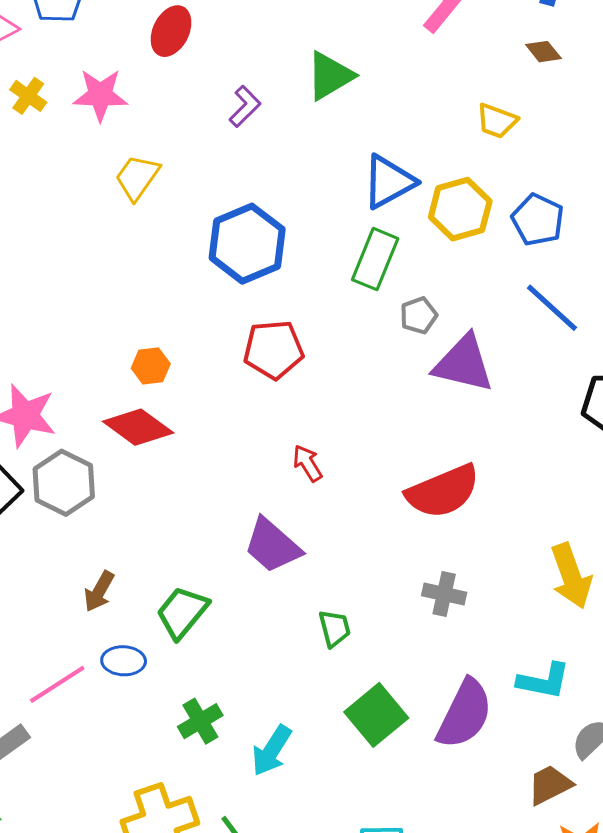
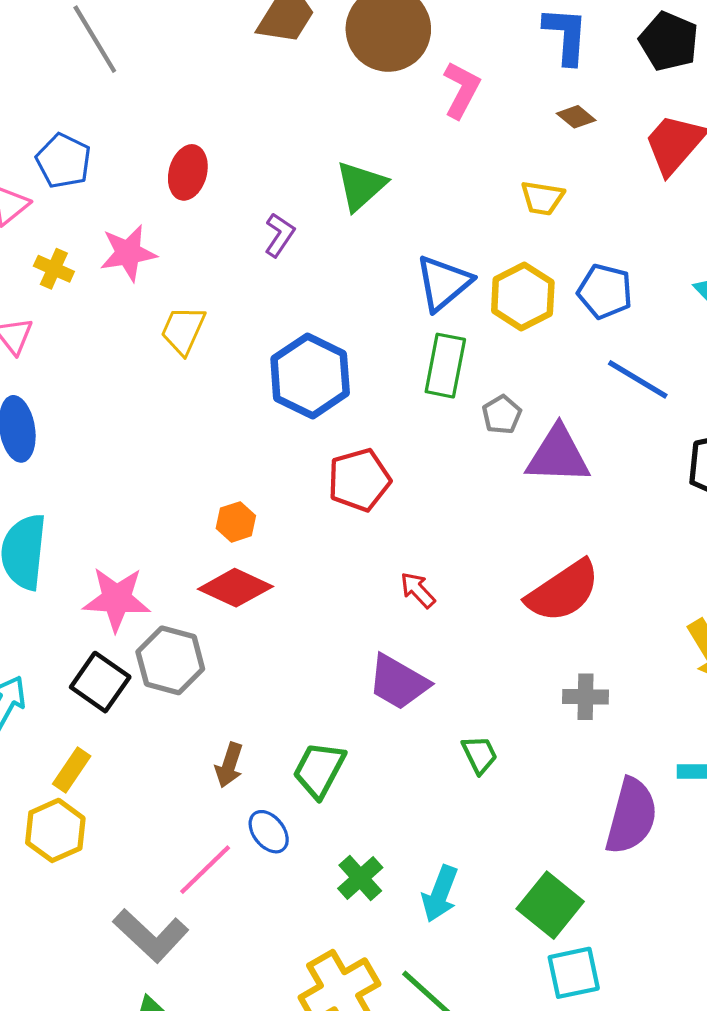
blue ellipse: (124, 661) -> (269, 832), turned 60
green square: (376, 715) -> (550, 905), moved

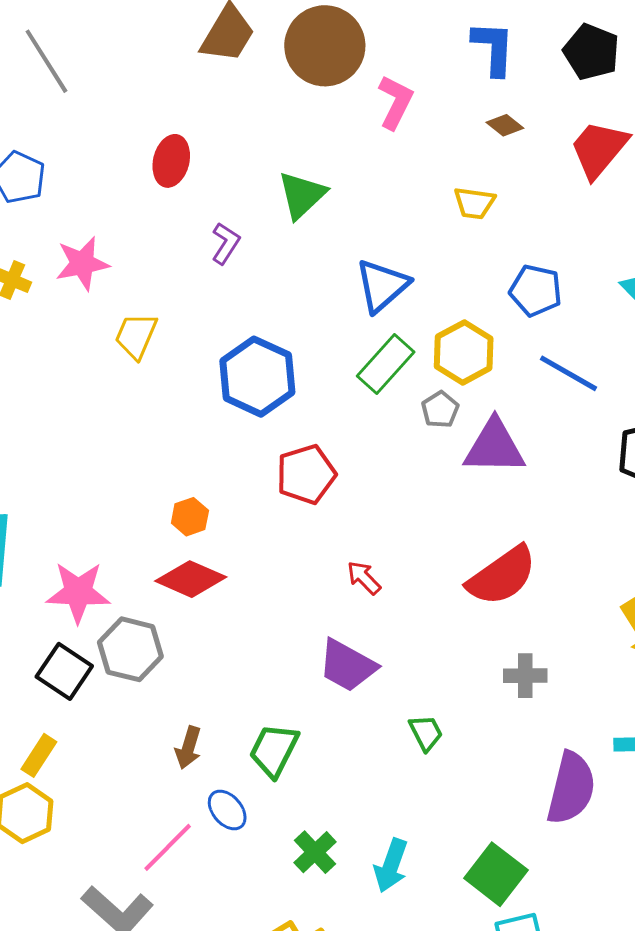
red ellipse: (188, 172) -> (171, 161), moved
yellow hexagon: (523, 297) -> (464, 352), moved
green rectangle: (445, 366) -> (386, 364), turned 32

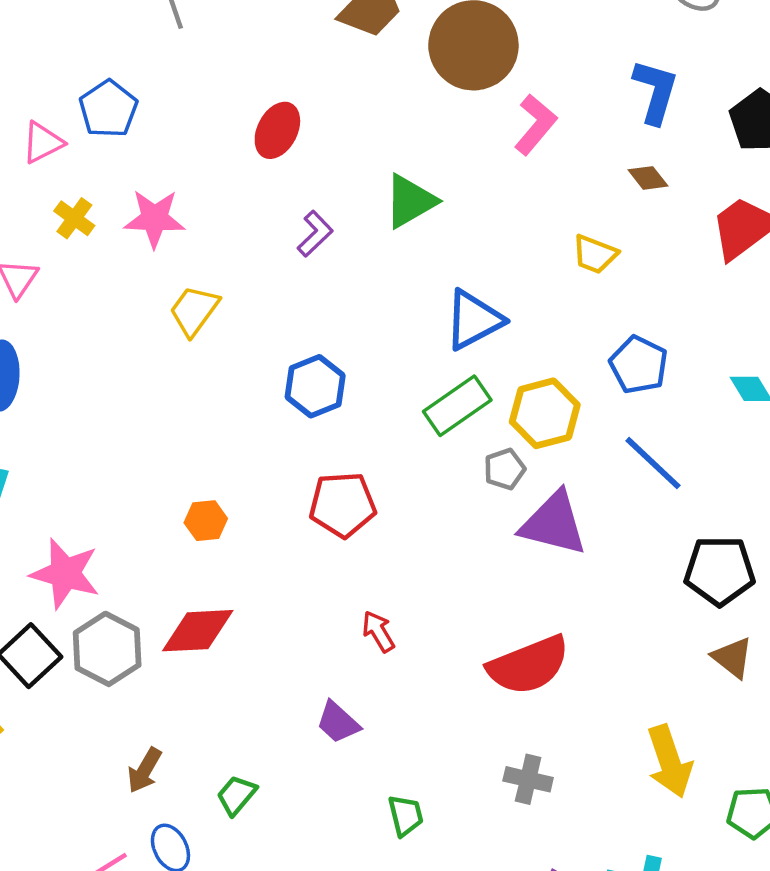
blue hexagon: (257, 377) -> (315, 386), size x0.7
red diamond: (191, 579) -> (198, 631), moved, turned -40
purple trapezoid: (347, 665) -> (338, 722), size x0.7
green trapezoid: (274, 750) -> (236, 795), size x0.7

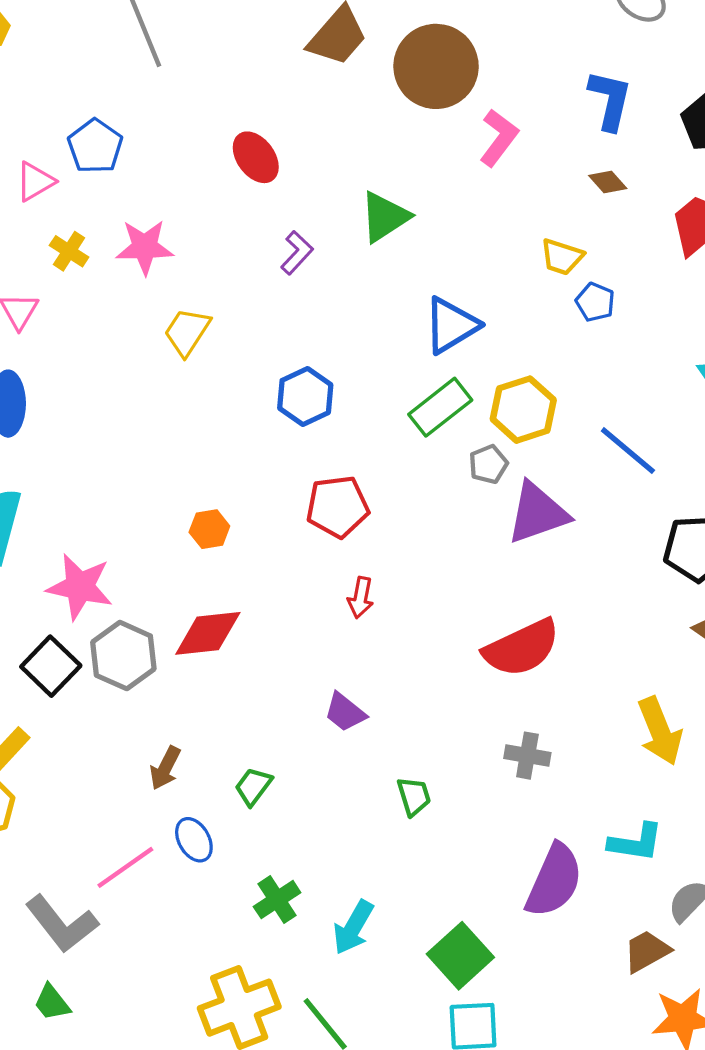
red ellipse: (277, 130) -> (256, 157), turned -60
blue pentagon: (639, 365) -> (595, 302), moved, size x0.7
purple triangle: (554, 524) -> (538, 513), turned -30
red arrow: (378, 632) -> (361, 598), moved, turned -135

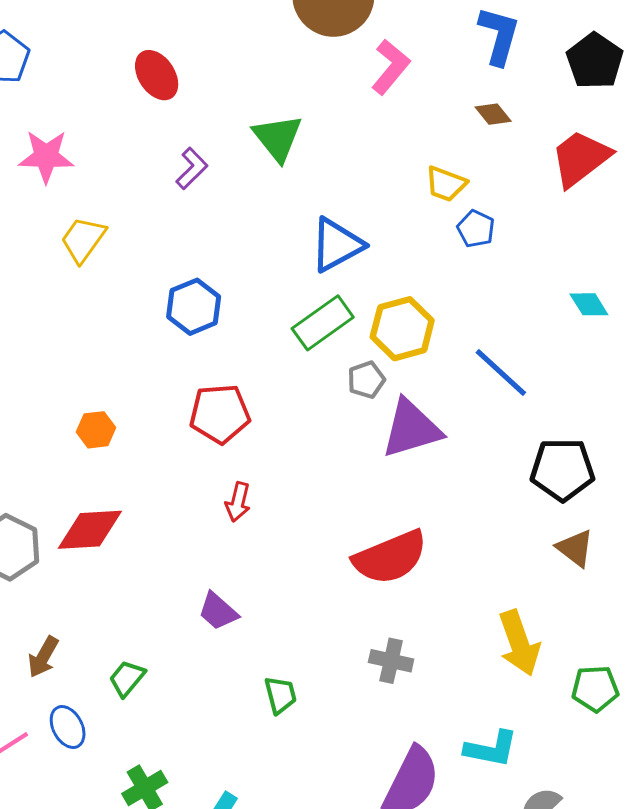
green triangle: (385, 217) -> (278, 138), turned -38

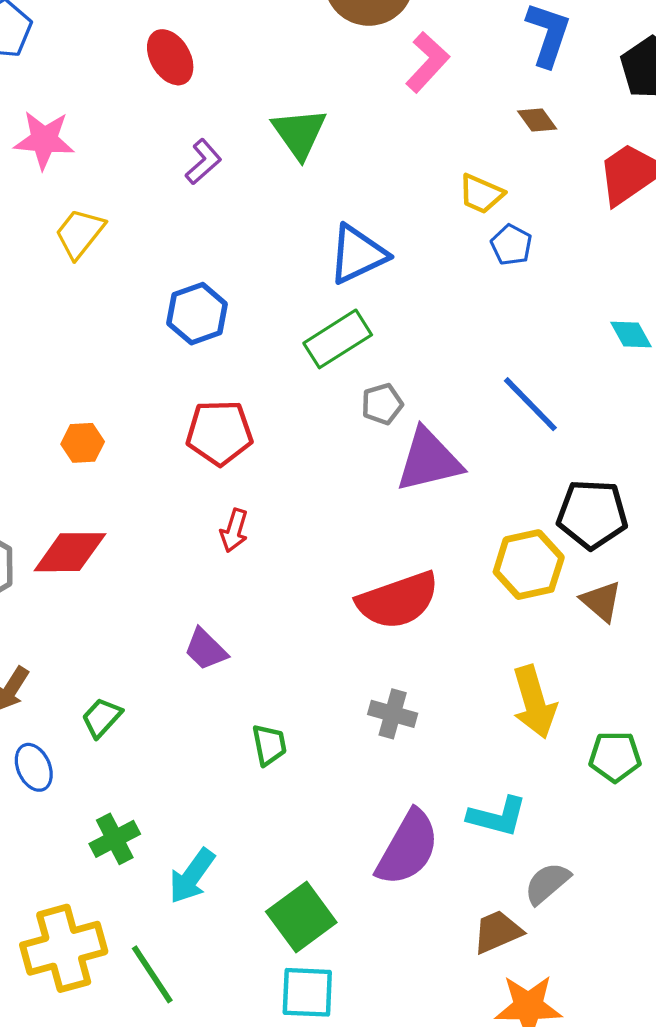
yellow hexagon: (402, 329) -> (529, 565), moved

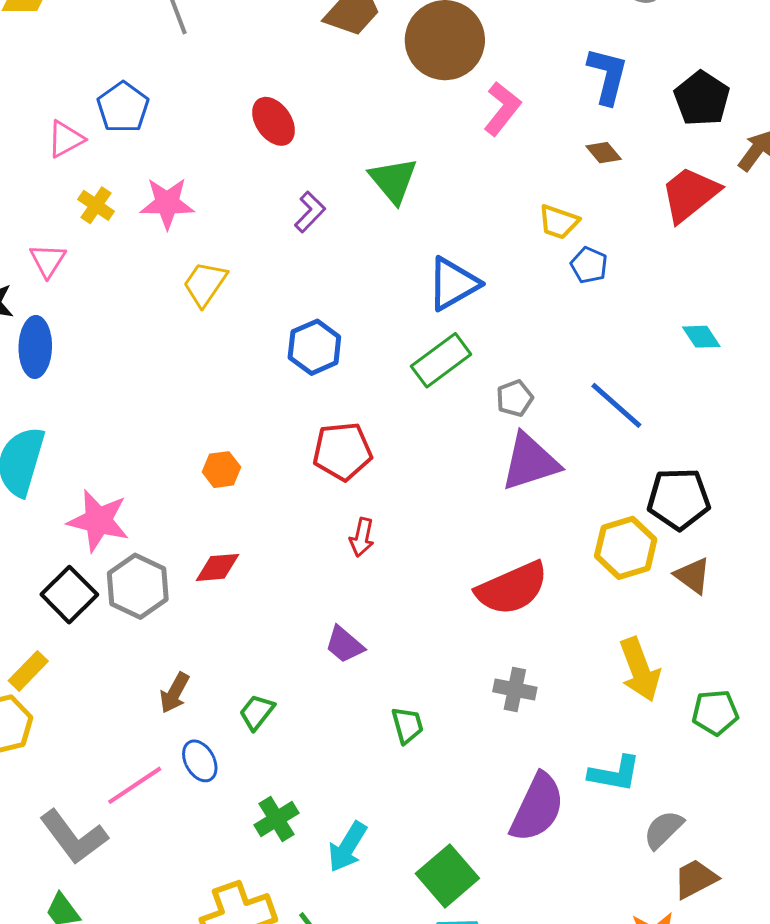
gray pentagon: (382, 404) -> (515, 398), moved
red diamond: (70, 552) -> (218, 567), size x0.7
brown trapezoid: (497, 932) -> (695, 879), moved

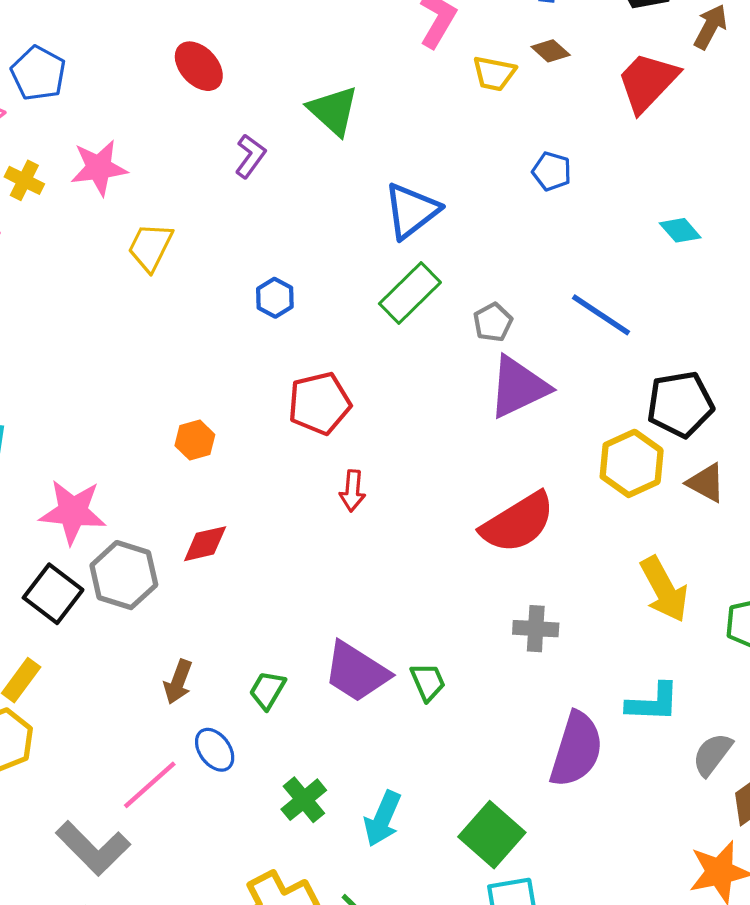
yellow trapezoid: (559, 222) -> (494, 73), moved
blue hexagon: (314, 347) -> (275, 298), size x0.7
purple trapezoid: (345, 645) -> (356, 672), moved, size x1.6

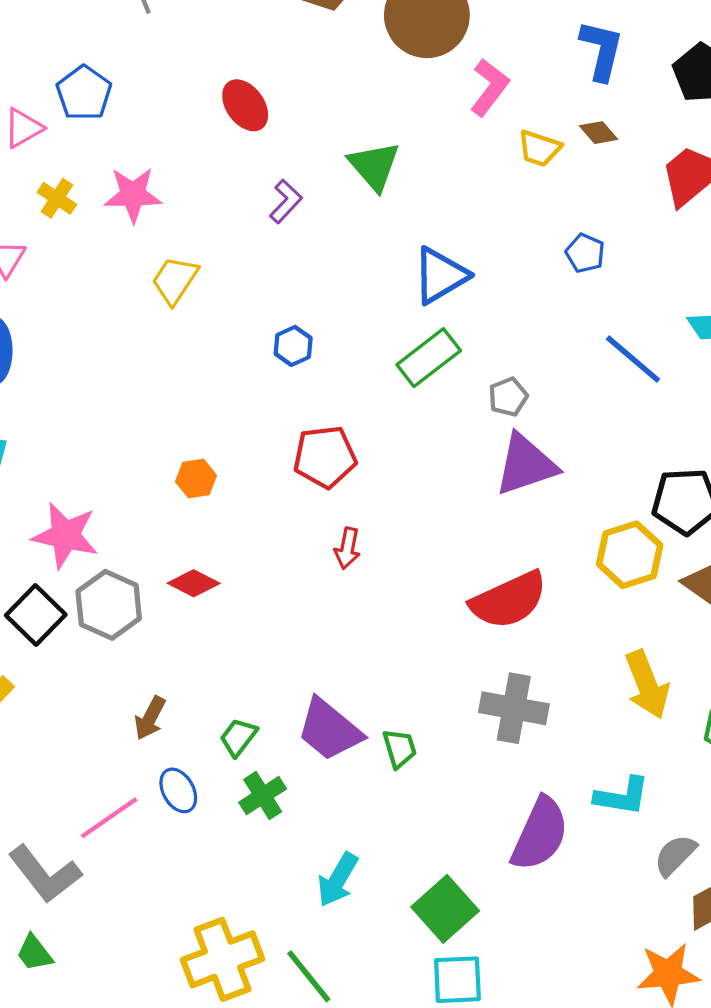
blue line: (601, 315) -> (633, 359), moved
red diamond: (205, 544) -> (194, 583), turned 33
gray cross: (536, 629) -> (514, 708), size x1.5
green cross: (304, 800) -> (263, 796), moved

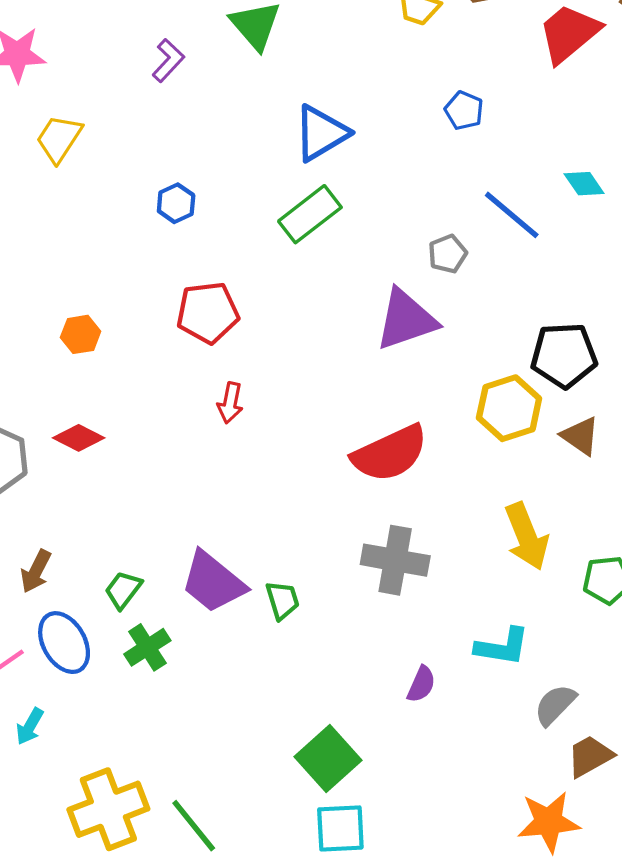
gray pentagon: (508, 397) -> (448, 254), moved
blue ellipse: (178, 790) -> (64, 643), size x1.4
purple semicircle: (540, 834) -> (421, 684), size x0.5
cyan arrow: (338, 880) -> (30, 726), moved, size x0.7

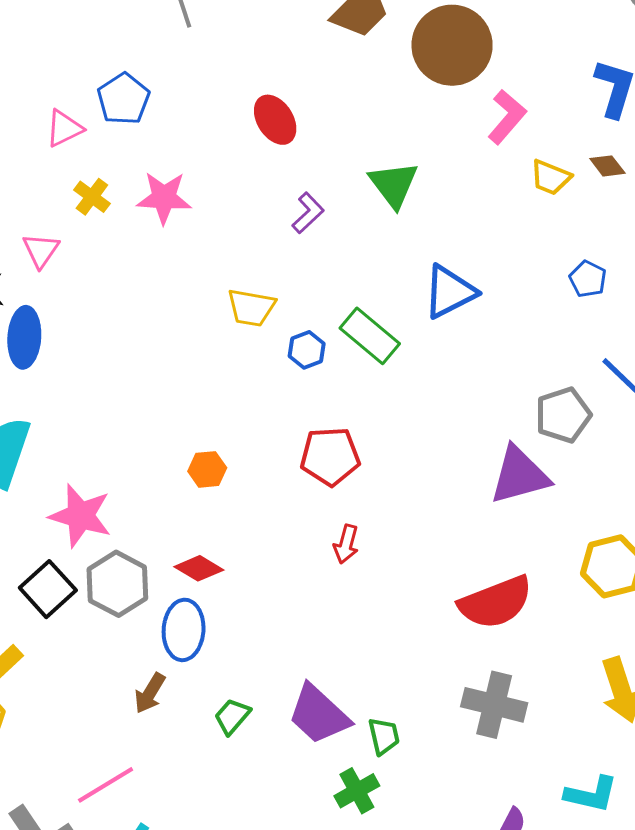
yellow trapezoid: (59, 139) -> (251, 308), moved, turned -117
green rectangle: (310, 214) -> (370, 336), moved, turned 74
gray pentagon: (448, 254) -> (563, 415), size x1.5
blue ellipse: (64, 643) -> (184, 630), moved, turned 30
green cross: (147, 647) -> (357, 791), moved

